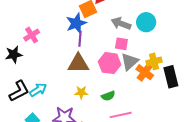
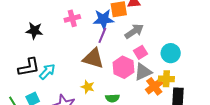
cyan circle: (146, 22) -> (171, 53), moved
gray arrow: (121, 24) -> (134, 31), moved, turned 108
pink cross: (32, 35) -> (72, 18), moved
pink square: (121, 44) -> (140, 52), turned 32
cyan arrow: (38, 90) -> (47, 72), turned -30

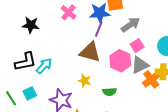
pink cross: (72, 18) -> (68, 12), turned -35

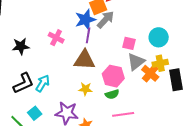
pink cross: (68, 12) -> (56, 38), moved
gray arrow: (130, 25) -> (106, 20), moved
pink square: (137, 46) -> (129, 43), turned -32
pink hexagon: (120, 61) -> (113, 76), moved

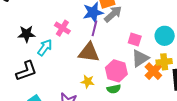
cyan arrow: (43, 83) -> (45, 48), moved

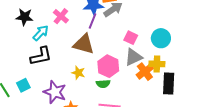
black L-shape: (26, 71) -> (41, 56), moved

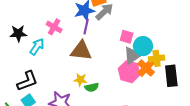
cyan circle: (161, 38) -> (143, 46), moved
black L-shape: (41, 56) -> (27, 81), moved
pink hexagon: (108, 66) -> (129, 72), moved
green semicircle: (103, 84) -> (92, 87), moved

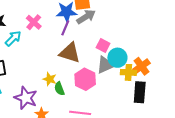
brown triangle: (81, 51) -> (70, 53), moved
orange cross: (146, 68) -> (142, 66), moved
pink hexagon: (129, 72) -> (85, 79), moved
green semicircle: (92, 87) -> (59, 89), turned 72

